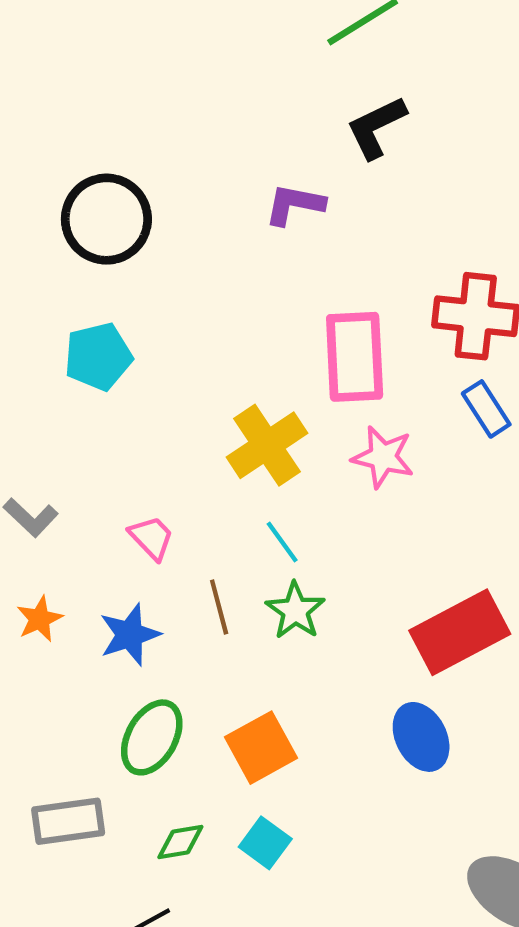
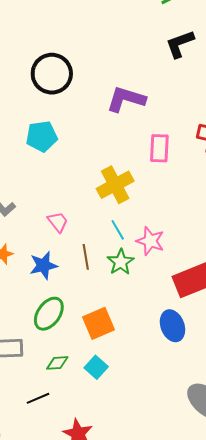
purple L-shape: (294, 204) -> (126, 99), moved, size x1.4
pink rectangle: (355, 357) -> (159, 148), size x0.7
pink star: (383, 457) -> (150, 241), moved

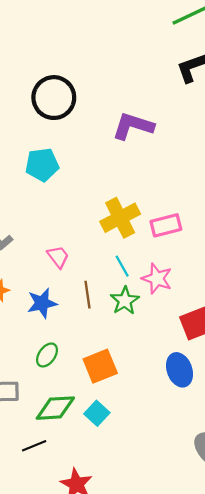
pink rectangle: (159, 148) -> (166, 225), moved, turned 72
green ellipse: (49, 314) -> (47, 355), size x0.7
green diamond: (57, 363) -> (55, 408), size x1.6

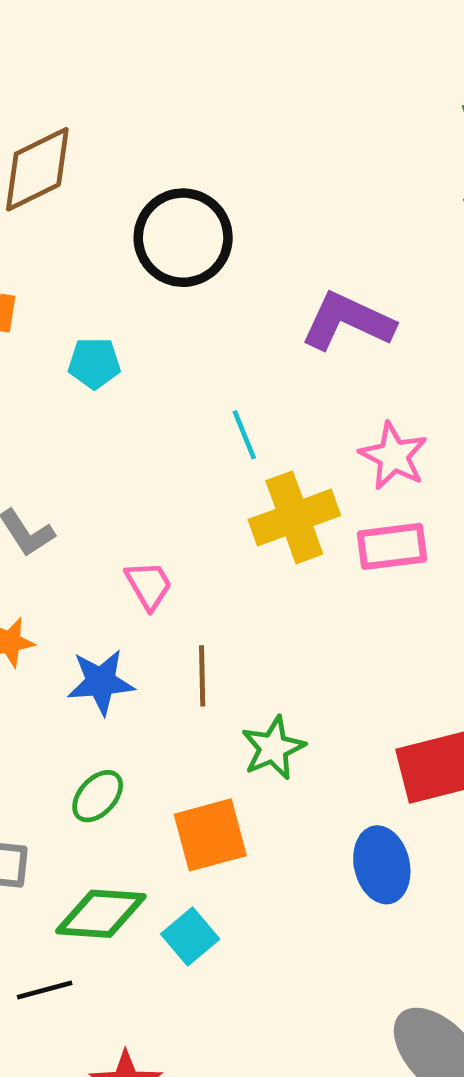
cyan pentagon: (42, 165) -> (94, 363), moved, size x0.7
cyan line: (122, 266) -> (244, 435), moved
pink star: (157, 279) -> (393, 456), moved
green star: (125, 301) -> (273, 748), moved

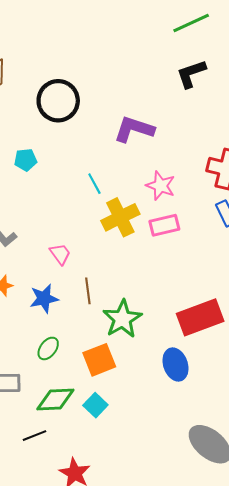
green star: (273, 748) -> (122, 319), size x1.4

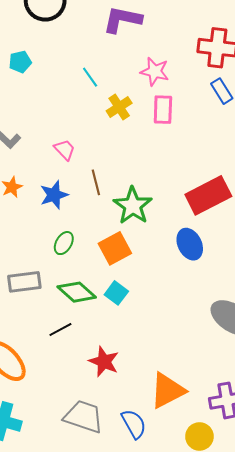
yellow cross: (120, 217) -> (119, 107), size x0.7
pink rectangle: (164, 225) -> (163, 110), turned -68
green diamond: (55, 400) -> (77, 292), turned 51

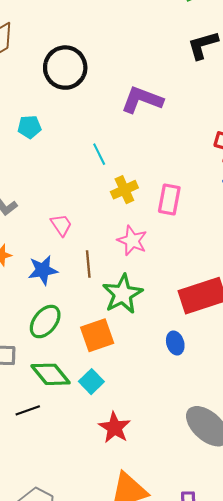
pink star: (155, 71) -> (132, 241), moved
green ellipse: (64, 243) -> (45, 322), size x1.4
blue ellipse: (190, 244) -> (175, 343), size x0.7
red star: (104, 362) -> (115, 428), moved

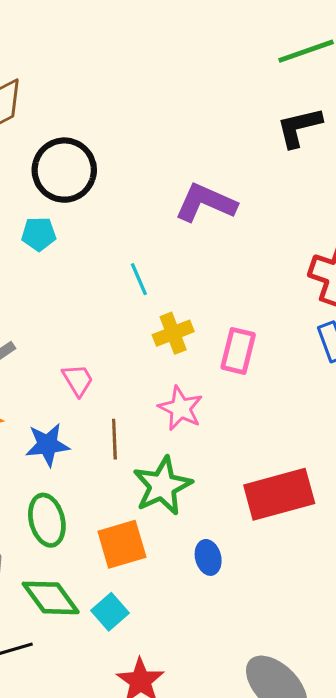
black circle: (65, 68) -> (64, 170), moved
green ellipse: (45, 322) -> (47, 520), turned -56
blue ellipse: (175, 343) -> (208, 557), moved

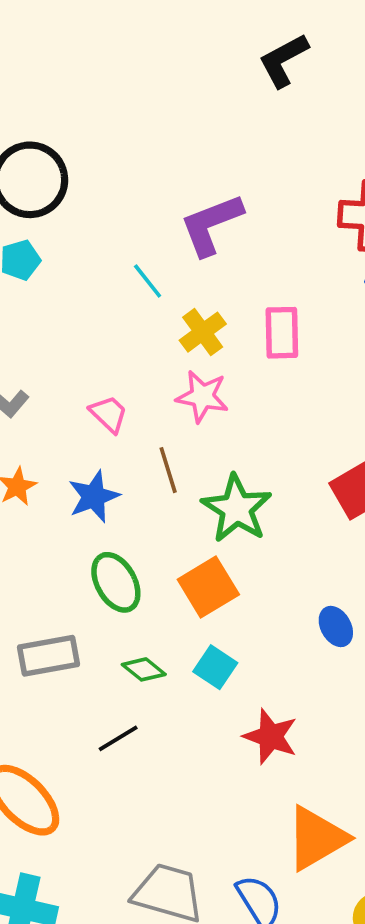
purple L-shape: (206, 203) -> (211, 224), moved, turned -30
pink star: (181, 408) -> (202, 396), moved
blue ellipse: (208, 557) -> (336, 626), moved
green diamond: (51, 598) -> (144, 669), size x0.6

